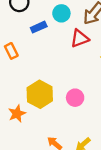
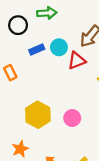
cyan circle: (61, 13) -> (59, 47), moved
orange star: (17, 114) -> (20, 149), moved

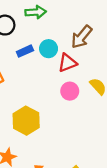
pink circle: (72, 118) -> (70, 91), moved

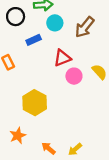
cyan circle: (49, 49) -> (55, 23), moved
red triangle: (67, 63) -> (62, 58), moved

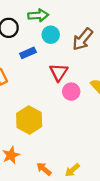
red triangle: (62, 58) -> (59, 72), turned -36

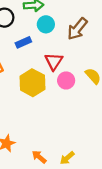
yellow hexagon: (29, 120) -> (32, 83), moved

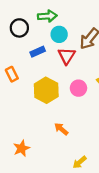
red triangle: (54, 61) -> (67, 56), moved
orange arrow: (39, 157) -> (61, 129), moved

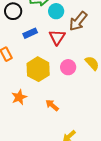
cyan circle: (59, 34) -> (56, 11), moved
orange star: (21, 148) -> (19, 97), moved

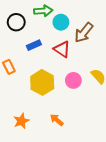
red triangle: (57, 37) -> (62, 49), turned -30
orange star: (19, 97) -> (21, 121), moved

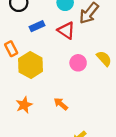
yellow hexagon: (42, 82) -> (31, 65), moved

